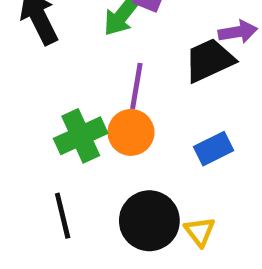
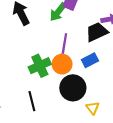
blue rectangle: (214, 149) -> (90, 60), moved
black circle: (149, 221) -> (73, 88), moved

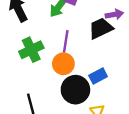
blue rectangle: (90, 60) -> (98, 76), moved
green cross: (40, 66) -> (31, 50), moved

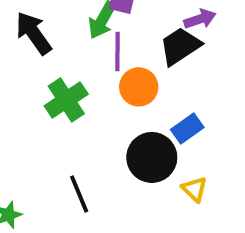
purple line: (66, 41) -> (117, 52), moved
orange circle: (63, 64) -> (139, 87), moved

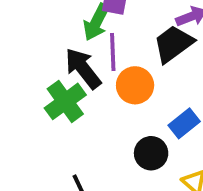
black arrow: (34, 33) -> (83, 68), moved
black circle: (152, 157) -> (151, 153), size x0.7

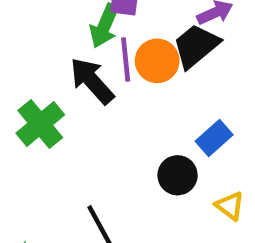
orange circle: (135, 85) -> (157, 61), moved
green cross: (65, 101) -> (40, 124), moved

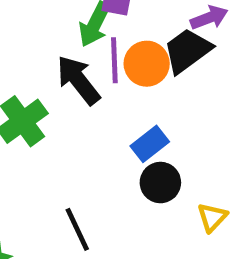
blue rectangle: (214, 138) -> (150, 144), moved
yellow triangle: (230, 206) -> (212, 217), turned 32

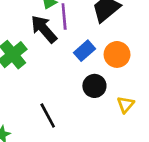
orange circle: (147, 64) -> (117, 54), moved
blue rectangle: (150, 144) -> (85, 51), moved

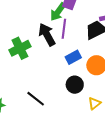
black line: (48, 116) -> (36, 99), turned -36

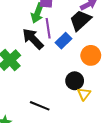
blue rectangle: (73, 57) -> (63, 41), moved
yellow triangle: (94, 103) -> (84, 94), moved

